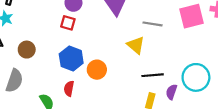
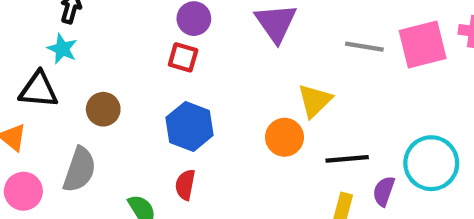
gray line: (153, 24) -> (364, 47), moved
yellow triangle: (136, 45) -> (315, 101), turned 36
orange circle: (97, 70) -> (284, 137), moved

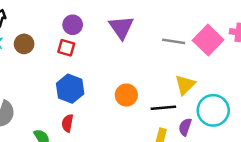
pink square: (423, 44) -> (208, 40), turned -32
yellow triangle: (315, 101) -> (185, 85), moved
brown circle: (103, 109) -> (24, 44), moved

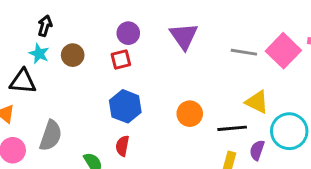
red square: (66, 48) -> (121, 59), turned -30
yellow triangle: (185, 85) -> (257, 102), turned -50

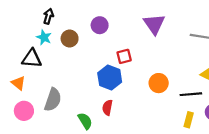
purple circle: (128, 33) -> (100, 25), moved
red square: (121, 59) -> (124, 56), moved

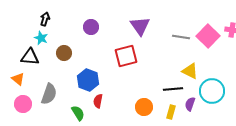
brown circle: (70, 39) -> (64, 53), moved
red square: (124, 56) -> (126, 56), moved, size x1.6
blue hexagon: (110, 77) -> (88, 80), moved
orange circle: (159, 83) -> (144, 107), moved

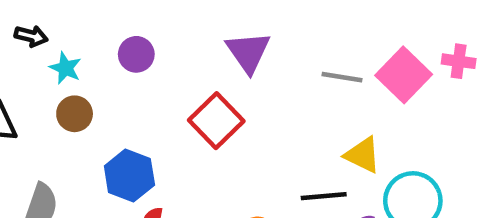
black arrow: (45, 19) -> (31, 36), turned 88
cyan star: (41, 38) -> (65, 68), moved
red square: (126, 56) -> (216, 121), turned -30

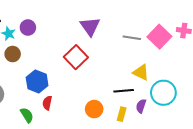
purple circle: (136, 54) -> (28, 28), moved

